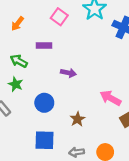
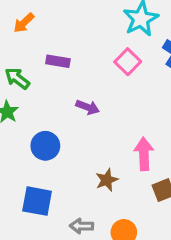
pink square: (59, 17) -> (128, 62), moved
pink arrow: (110, 98) -> (144, 154), turned 50
brown star: (77, 119) -> (107, 180), moved

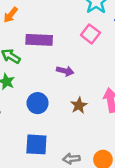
purple rectangle: (58, 61) -> (39, 40), size x1.5
brown star: (107, 180) -> (79, 105), moved

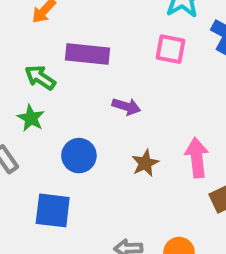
pink square: (90, 34) -> (171, 49), turned -30
blue square: (36, 144) -> (53, 210), moved

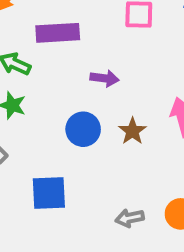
blue circle: (79, 156) -> (83, 129), moved

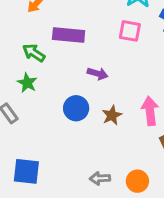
blue square: (49, 193) -> (26, 171), moved

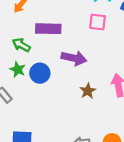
purple arrow: (98, 74) -> (74, 58), size x1.5
blue circle: (76, 108) -> (40, 73), moved

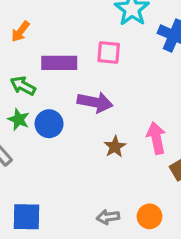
pink square: (97, 22) -> (109, 53), moved

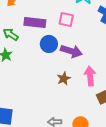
purple arrow: (95, 102) -> (71, 51), moved
blue circle: (49, 124) -> (49, 44), moved

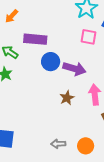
pink square: (66, 20) -> (88, 37), moved

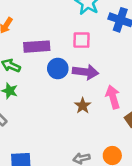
pink square: (88, 37) -> (81, 40), moved

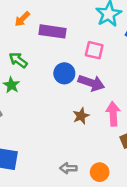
purple rectangle: (37, 47) -> (52, 31), moved

